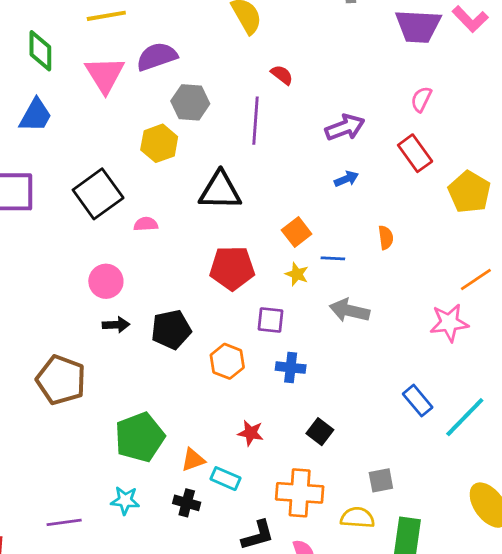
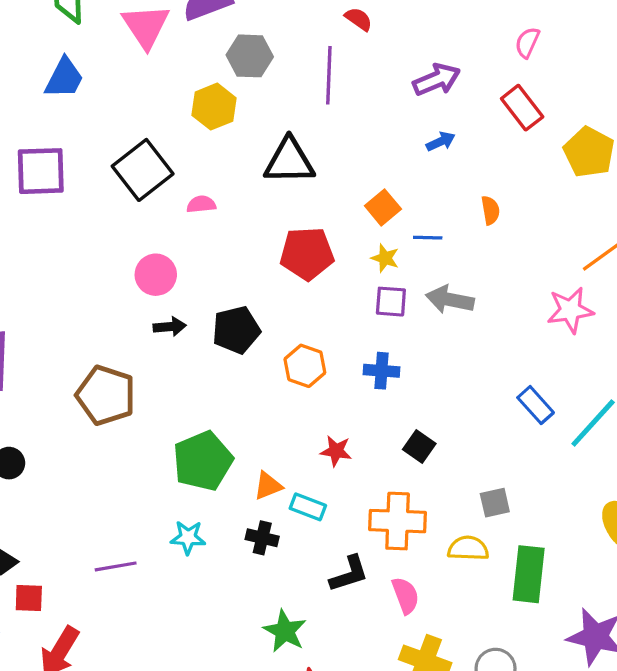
purple square: (270, 320) -> (391, 302), moved

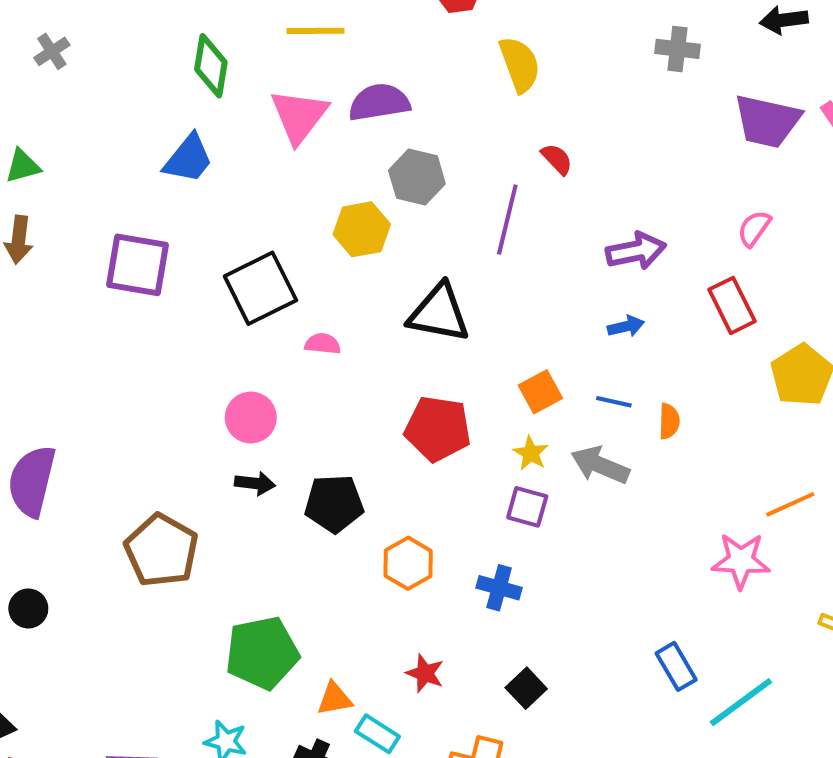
blue line: (428, 238) -> (614, 402), moved
gray arrow: (450, 300) -> (600, 465), moved

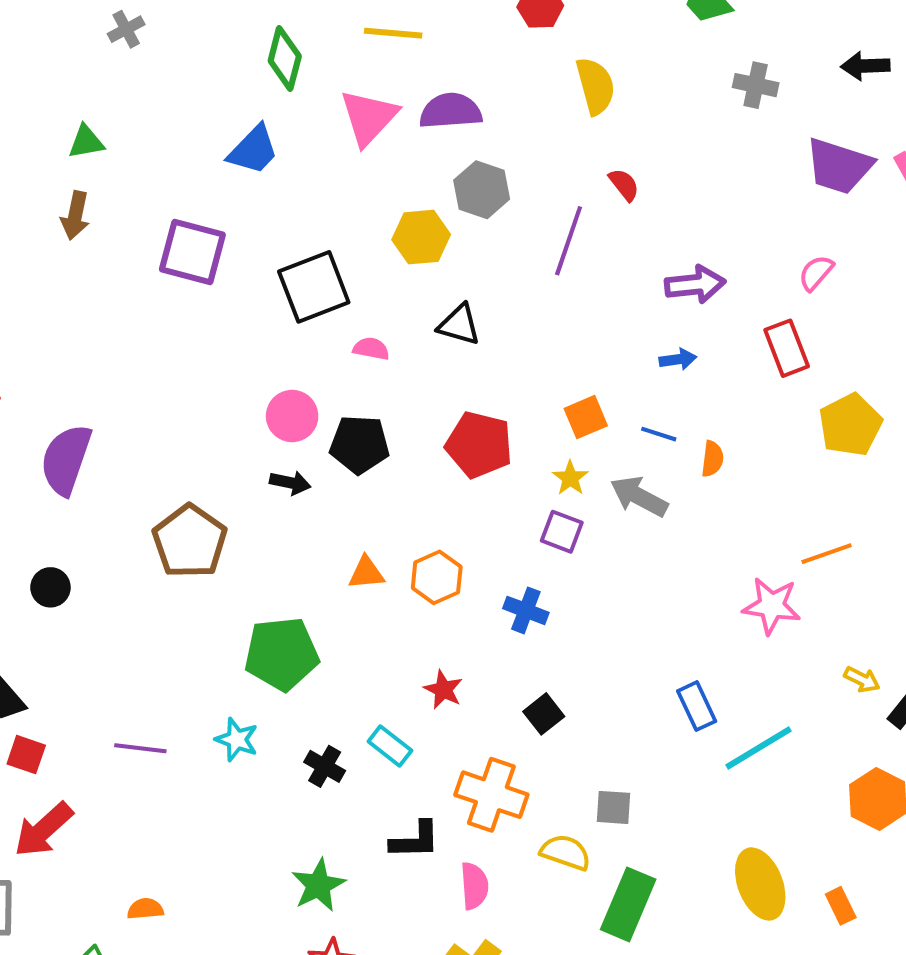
black triangle: (439, 313) -> (459, 325), moved, size x0.7
black pentagon: (334, 503) -> (360, 444), moved
orange triangle: (335, 699) -> (366, 573), moved

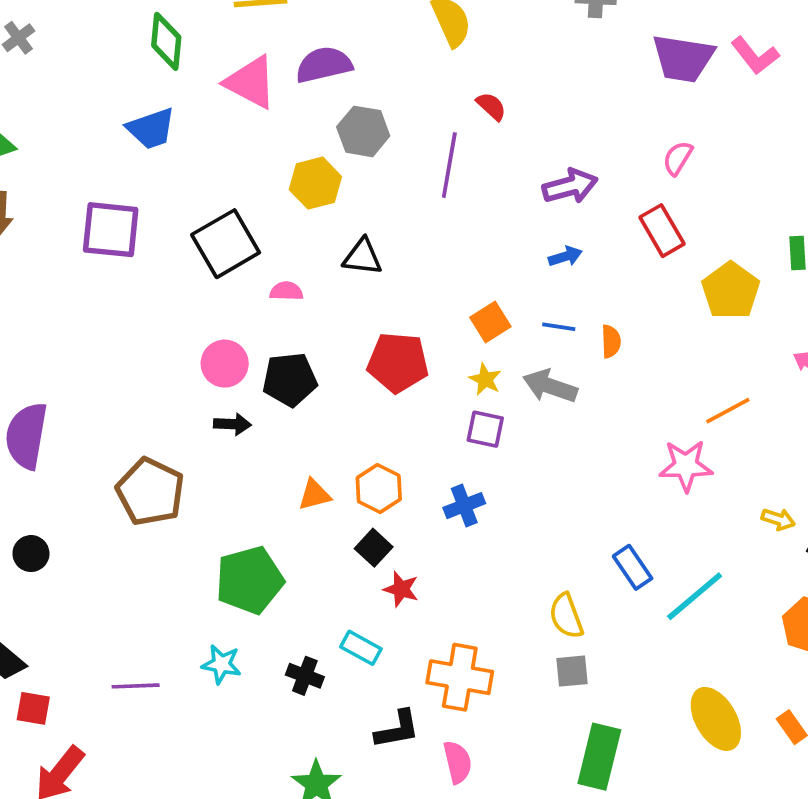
pink triangle: (369, 117) -> (251, 82), turned -36
blue trapezoid: (253, 150) -> (151, 129), turned 36
blue cross: (526, 610) -> (464, 506), turned -33
black square: (544, 714) -> (374, 548), moved
yellow semicircle: (566, 852) -> (566, 616), moved, turned -120

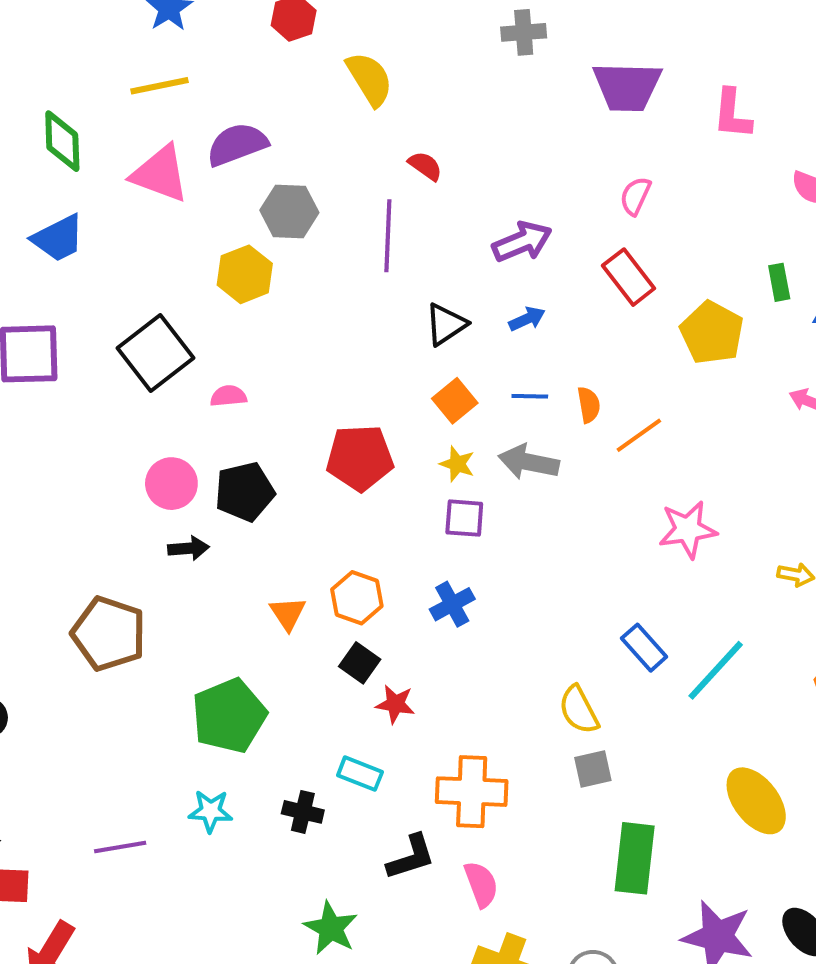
pink L-shape: (755, 56) -> (732, 114), moved, turned 51
black triangle: (363, 257) -> (446, 324), moved, turned -33
orange line: (728, 411) -> (639, 435), moved
orange triangle: (314, 495) -> (288, 614), turned -42

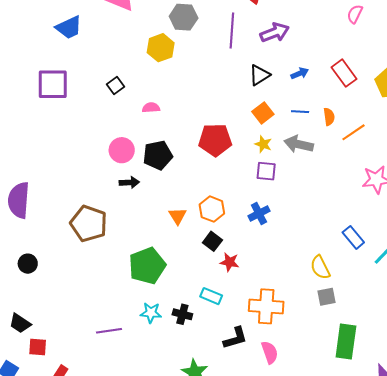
purple arrow: (522, 242) -> (275, 32), moved
red rectangle: (629, 277) -> (344, 73), moved
black square: (156, 353) -> (115, 85), size x0.5
cyan star: (210, 811) -> (151, 313), moved
purple line: (120, 847) -> (109, 331), moved

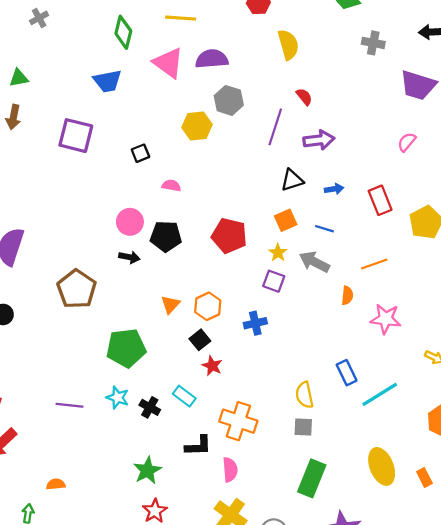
orange semicircle: (329, 117) -> (347, 295), moved

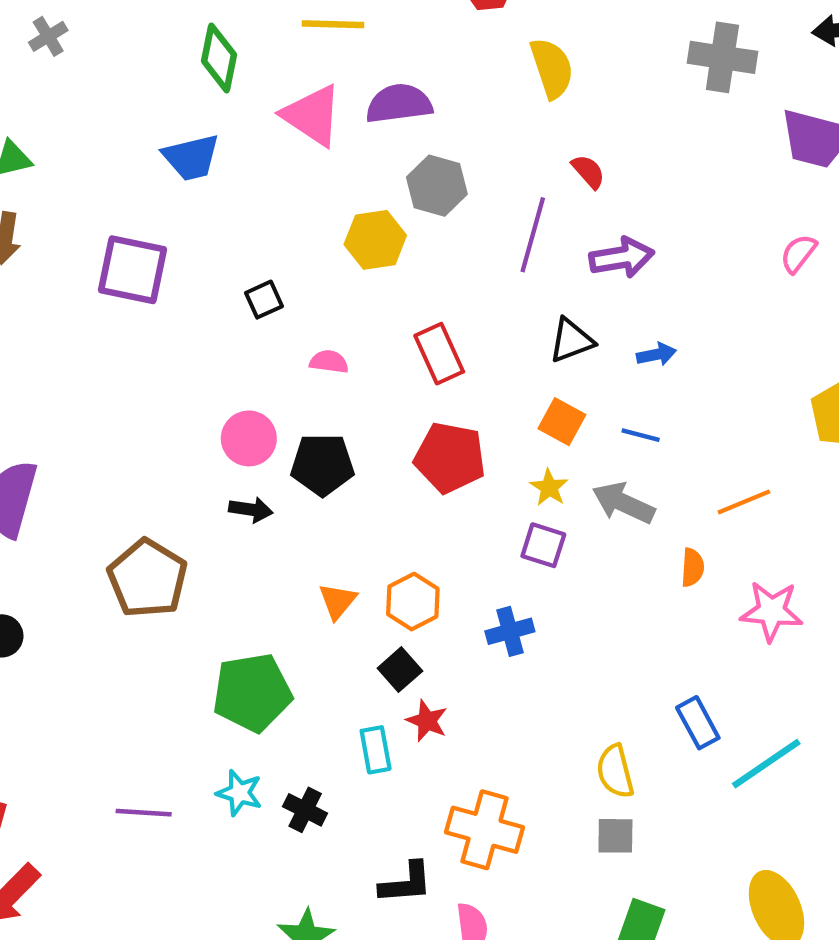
gray cross: (373, 43) -> (722, 57), size x1.4
red rectangle: (380, 200) -> (439, 354), moved
orange square: (286, 220) -> (562, 422), turned -35
cyan rectangle: (184, 396) -> (376, 750), moved, turned 45

